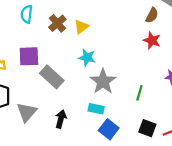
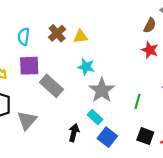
cyan semicircle: (27, 14) -> (24, 37), moved
yellow triangle: (81, 27) -> (81, 37), turned 32
cyan rectangle: (96, 109) -> (95, 117), turned 32
black arrow: (61, 119) -> (74, 133), moved

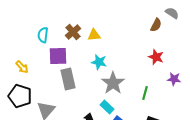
red star: (150, 50) -> (156, 57), moved
purple square: (29, 66) -> (58, 56), moved
gray rectangle: (51, 86) -> (68, 79), turned 35

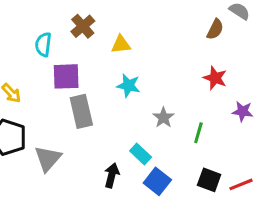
brown cross: (73, 32) -> (83, 26), moved
gray star: (113, 83) -> (163, 118), moved, size x0.6

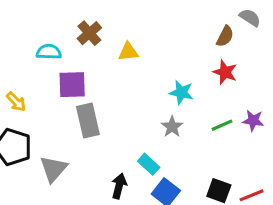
cyan semicircle: (43, 45) -> (49, 52), turned 85
red star: (215, 78) -> (225, 72), moved
cyan star: (128, 86) -> (181, 92), moved
green line: (198, 133) -> (222, 125), moved, turned 50

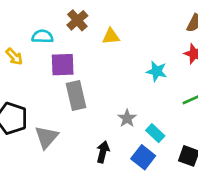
yellow arrow: (16, 102) -> (14, 57), moved
gray star: (172, 127) -> (127, 118), moved
cyan rectangle: (149, 164) -> (155, 133), moved

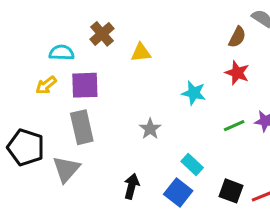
yellow arrow: (14, 57) -> (46, 85), moved, turned 96
gray rectangle: (76, 95) -> (82, 127), moved
gray star: (127, 118) -> (150, 129), moved

